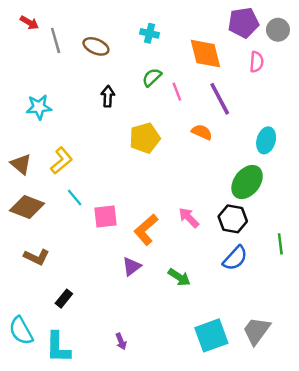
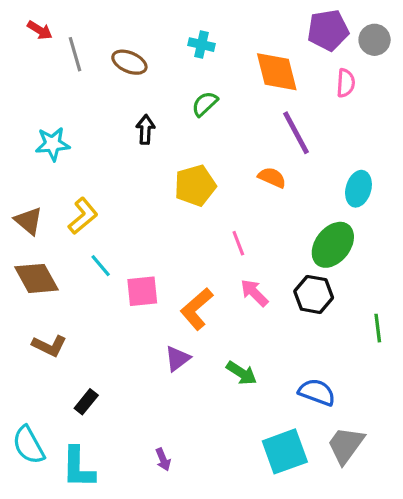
pink line: (177, 92) -> (238, 243), moved
brown diamond: (27, 207) -> (37, 278), turned 40
blue semicircle: (235, 258) -> (317, 392), moved, turned -112

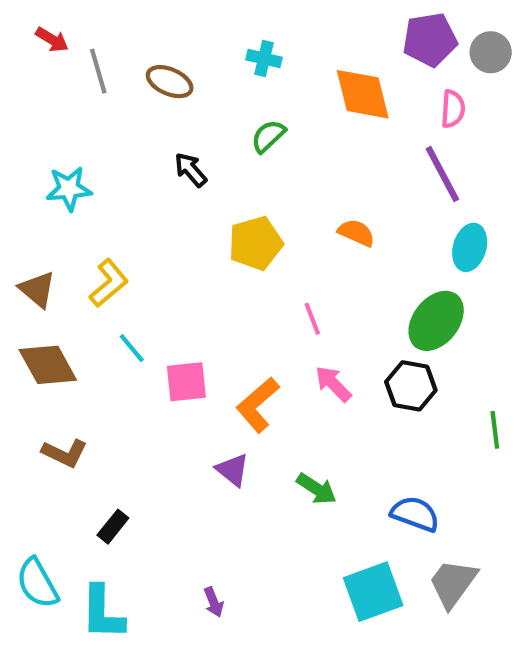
black arrow: (145, 129) -> (191, 170), turned -44
purple line: (296, 133) -> (442, 174), moved
purple triangle: (177, 359) -> (233, 470), turned -44

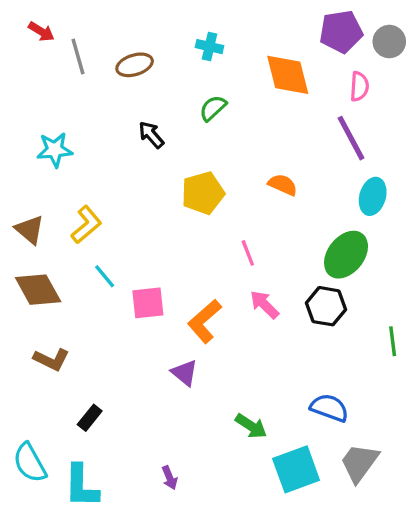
brown ellipse: (170, 82) -> (135, 65), turned -40
green arrow: (316, 489) -> (251, 426), moved

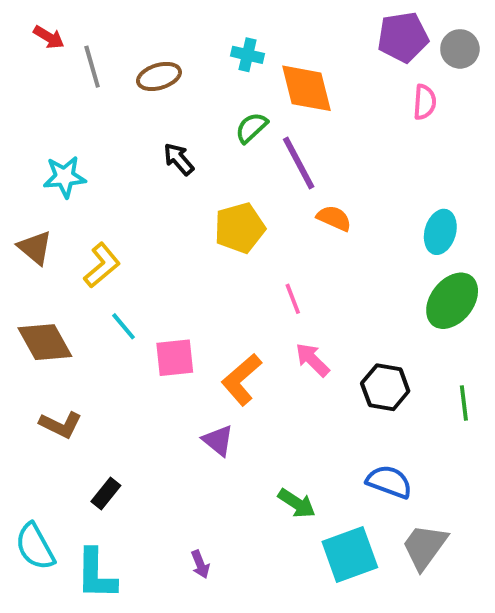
orange diamond: (288, 75) -> (307, 88), moved
purple line: (351, 138) -> (299, 163), moved
brown triangle: (30, 230) -> (35, 248), moved
green ellipse: (346, 255) -> (452, 301), moved
black hexagon: (326, 306) -> (385, 387), moved

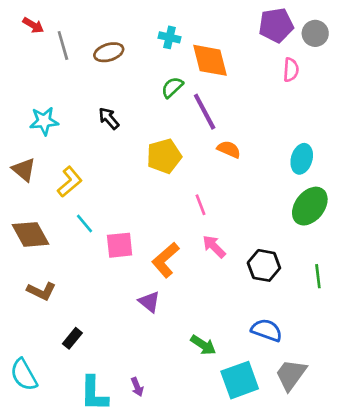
black arrow: (179, 159) -> (109, 118), moved
cyan L-shape: (96, 574) -> (94, 394), moved

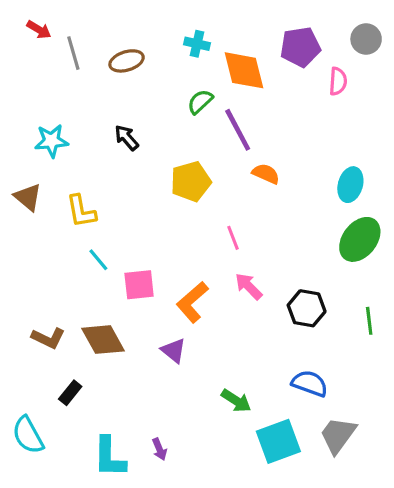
purple pentagon: (276, 25) -> (300, 47), moved
yellow L-shape: (70, 182) -> (81, 211), turned 120
brown diamond: (31, 234) -> (103, 340), moved
black rectangle: (72, 338) -> (70, 393), moved

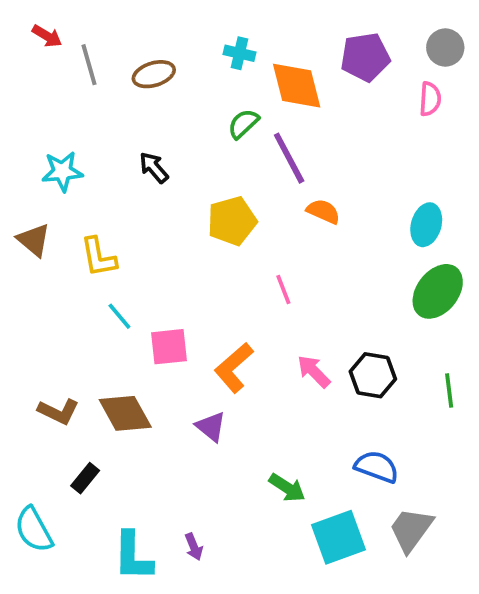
pink semicircle: (338, 81) -> (430, 99), moved
pink arrow: (249, 286) -> (314, 371), moved

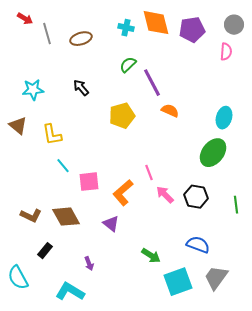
orange diamond: (297, 86) -> (156, 23), moved
pink line: (283, 290) -> (149, 173), moved
green ellipse: (438, 291) -> (213, 153), moved
purple arrow: (194, 547) -> (89, 264), moved
cyan L-shape: (133, 556) -> (70, 292), turned 120

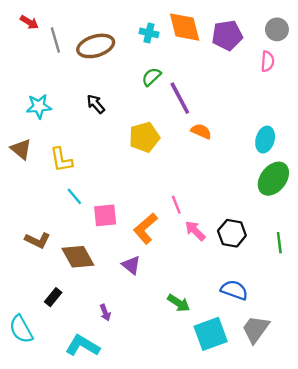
brown ellipse: (81, 39) -> (96, 46), size x1.4
green ellipse: (213, 153) -> (273, 179), moved
brown L-shape: (31, 216) -> (38, 240), moved

